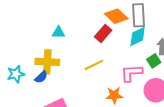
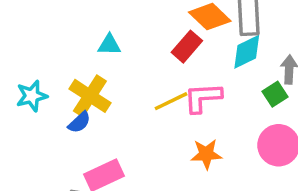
yellow cross: (47, 62) -> (90, 96), turned 30
pink L-shape: (131, 73) -> (203, 98), moved
cyan star: (16, 74) -> (32, 96), moved

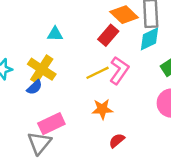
pink L-shape: (203, 98) -> (119, 70), turned 128
orange star: (206, 154) -> (102, 109), moved

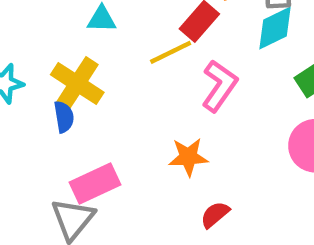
yellow line: (97, 73) -> (171, 52), moved
blue semicircle: (34, 87) -> (64, 117), turned -56

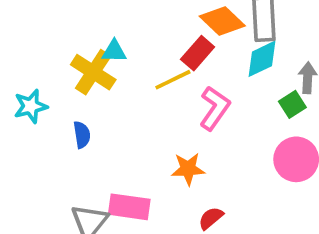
yellow cross: (77, 84) -> (93, 72), moved
pink rectangle: (95, 184) -> (129, 207), moved, turned 33

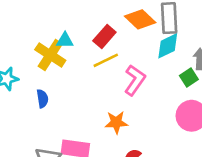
red rectangle: (198, 53) -> (104, 37), moved

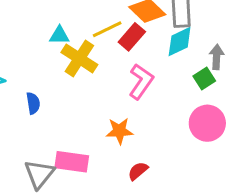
red rectangle: (104, 37) -> (132, 37), moved
yellow cross: (50, 55) -> (79, 58), moved
yellow line: (106, 60) -> (107, 29), moved

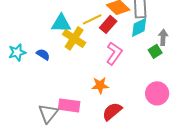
cyan triangle: (59, 35) -> (61, 23), size x1.5
blue semicircle: (33, 103) -> (43, 54), moved, turned -48
pink circle: (207, 123) -> (157, 93), moved
red semicircle: (138, 171) -> (112, 111), size x1.5

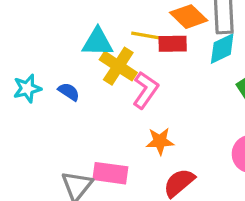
yellow line: (92, 19) -> (147, 36), turned 36
red rectangle: (108, 24) -> (173, 44), turned 48
pink L-shape: (114, 53) -> (145, 90), moved

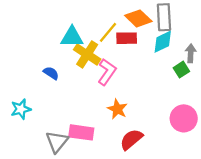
yellow line: (147, 36) -> (108, 32), turned -60
cyan star: (27, 88) -> (21, 109), moved
orange star: (160, 141) -> (117, 109), turned 30

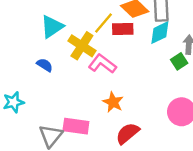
cyan triangle: (72, 37) -> (52, 27), moved, turned -35
pink L-shape: (107, 72) -> (102, 64), turned -88

